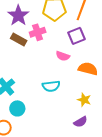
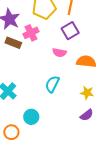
cyan semicircle: (51, 86) -> (52, 84), turned 132
cyan circle: (17, 108) -> (31, 117), moved

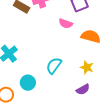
cyan semicircle: (52, 84) -> (54, 66), moved

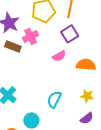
pink semicircle: (66, 23) -> (59, 56), turned -40

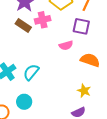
purple square: (70, 34) -> (81, 26), turned 30
cyan semicircle: (54, 99) -> (31, 72), moved

